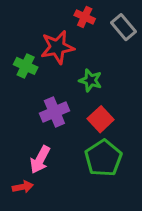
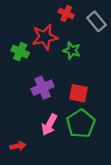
green star: (90, 80) -> (72, 51), moved
red square: (101, 119) -> (79, 93), turned -36
pink arrow: (40, 160) -> (49, 125), moved

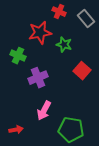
green cross: (20, 52) -> (18, 56), moved
red square: (79, 93) -> (82, 71), moved, turned 30
green pentagon: (81, 124) -> (71, 130), moved, turned -30

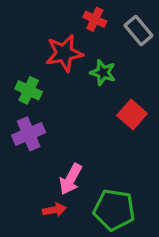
purple cross: (38, 78) -> (29, 134), moved
red arrow: (16, 130) -> (54, 210), moved

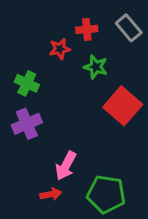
red cross: (95, 19) -> (87, 29), moved, turned -30
red star: (64, 53) -> (60, 49), size x0.6
red square: (132, 115) -> (123, 106), size x1.4

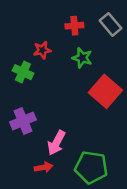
red star: (60, 49) -> (42, 50), moved
purple cross: (27, 124) -> (23, 121), moved

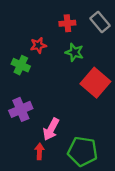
red arrow: (44, 167) -> (39, 151), turned -77

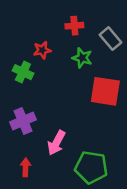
gray rectangle: (100, 22) -> (110, 39), moved
red square: (95, 83) -> (105, 91), turned -32
red arrow: (39, 151) -> (26, 167), moved

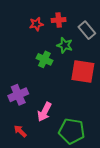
red star: (42, 50) -> (36, 24), moved
green cross: (23, 72) -> (44, 59), moved
red arrow: (26, 167) -> (20, 131), turned -48

